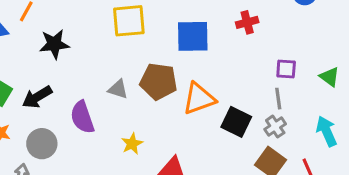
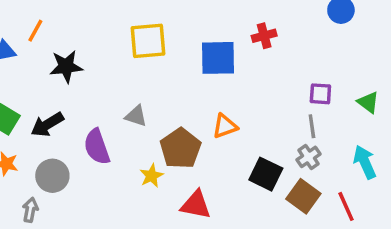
red cross: (247, 22) -> (264, 36), moved
brown pentagon: (158, 81) -> (180, 148), moved, turned 30
orange triangle: (199, 99) -> (225, 126), size x0.7
black square: (236, 122) -> (266, 174), moved

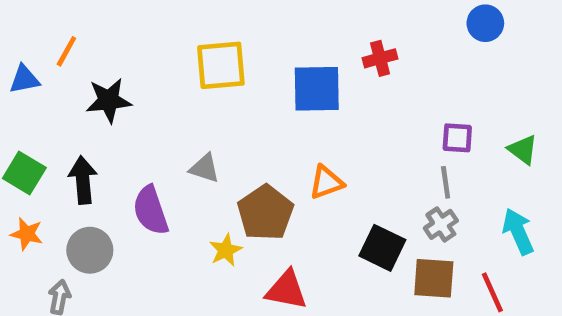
black arrow: (47, 125) -> (83, 180), turned 116
brown square: (303, 196) -> (434, 278), turned -32

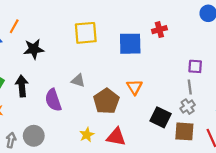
orange triangle: (326, 182) -> (134, 87), turned -42
gray circle: (90, 250) -> (34, 136), moved
yellow star: (226, 250) -> (87, 135), moved

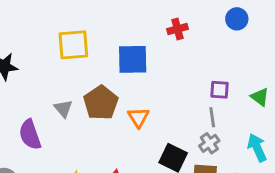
red cross: (159, 30) -> (178, 29), moved
gray triangle: (78, 81) -> (63, 109), turned 32
brown pentagon: (106, 101) -> (101, 103), moved

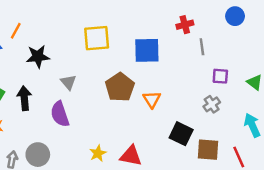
gray triangle: (63, 109) -> (68, 82), moved
gray line: (212, 117) -> (202, 47), moved
gray cross: (209, 143) -> (212, 104), moved

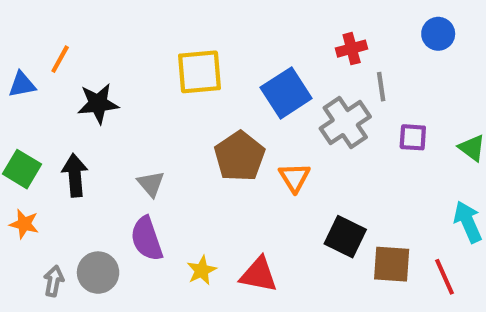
blue square: (147, 50) -> (286, 93), turned -32
gray triangle: (68, 82) -> (151, 184), moved
gray cross: (212, 104) -> (345, 123), moved, size x1.6
purple semicircle: (60, 114) -> (147, 239), moved

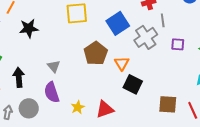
black arrow: (75, 175) -> (19, 77), moved
black square: (345, 237) -> (133, 84), moved
red triangle: (259, 275) -> (105, 109), turned -30

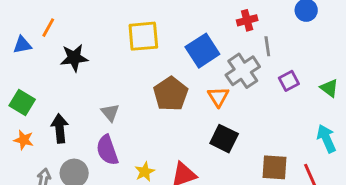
purple square: (178, 44) -> (289, 81), turned -32
orange triangle: (122, 63) -> (218, 97), moved

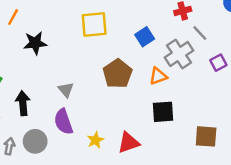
gray line: (267, 46) -> (200, 33), turned -35
blue square: (202, 51) -> (145, 37), size x0.7
orange triangle: (218, 97) -> (158, 76), turned 42
black square: (224, 139) -> (163, 112), turned -30

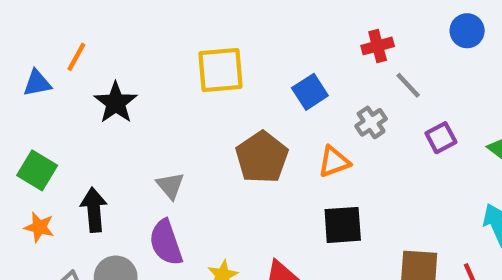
black star: (35, 43) -> (116, 103), turned -30
gray cross: (179, 54) -> (371, 122), size x0.6

